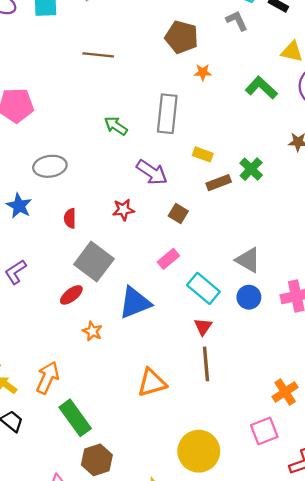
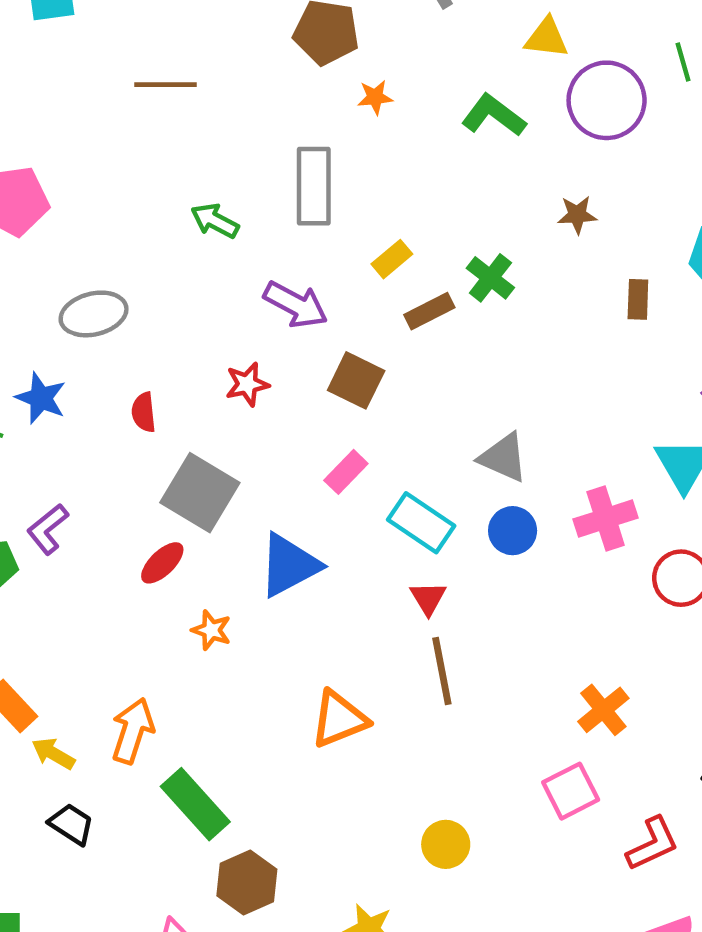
yellow rectangle: (203, 154) -> (392, 259), turned -54
brown square: (178, 214) -> (356, 380), size x1.4
yellow circle: (199, 451) -> (446, 844), size x0.6

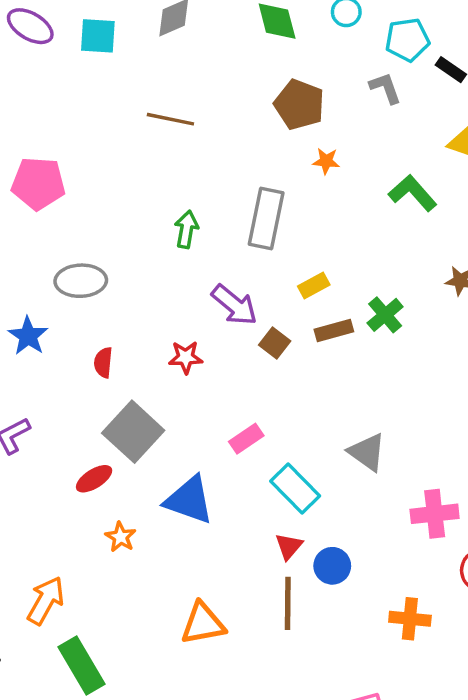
green arrow: (215, 221) -> (186, 229), turned 60
brown square: (356, 380) -> (275, 343), moved, size x0.7
blue circle: (513, 531) -> (332, 566), moved
blue triangle: (289, 565) -> (189, 500), turned 36
orange cross: (603, 710) -> (410, 619), moved, turned 33

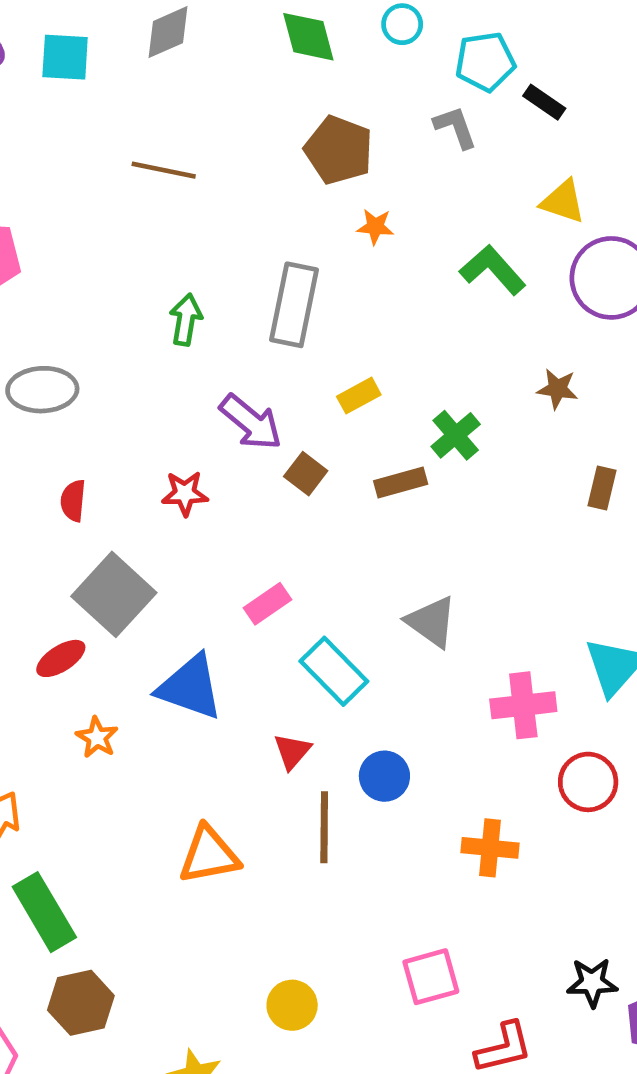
brown rectangle: (334, 330) -> (401, 483), moved
red triangle: (289, 546) -> (292, 751), moved

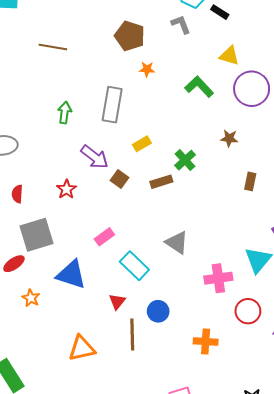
red star: (185, 493) -> (66, 189), turned -30
gray square: (114, 594) -> (36, 235), turned 32

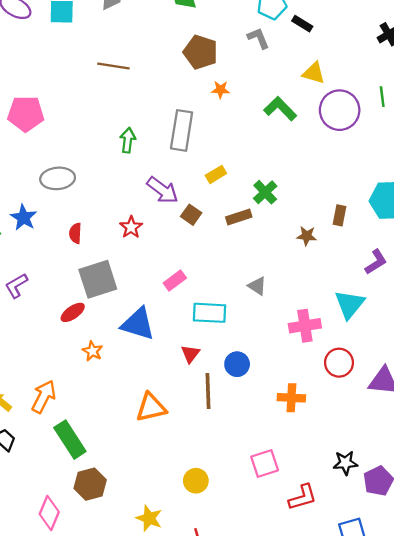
brown star: (229, 138) -> (307, 236), moved
gray triangle: (177, 243) -> (257, 286), size x0.7
cyan rectangle: (134, 266) -> (209, 313), turned -40

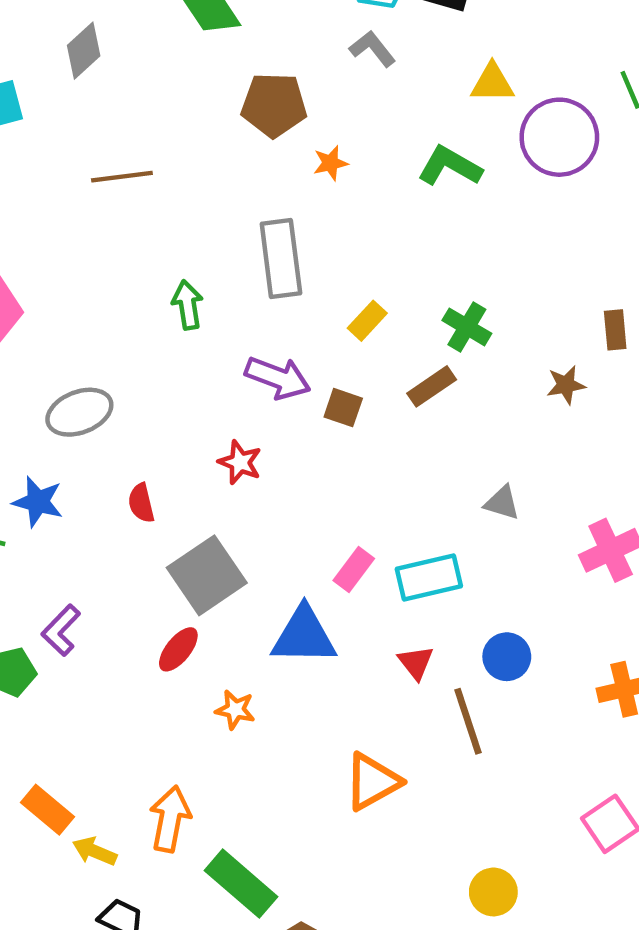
pink rectangle: (175, 281) -> (354, 569), moved

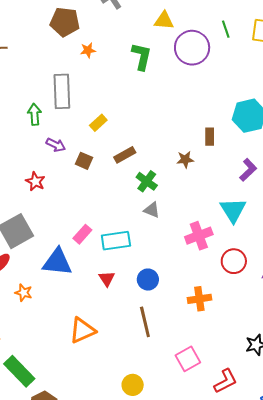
green L-shape: (450, 166) -> (142, 56), turned 68
green arrow: (188, 305) -> (34, 114), moved
green cross: (467, 327) -> (147, 181), moved
purple arrow: (278, 378) -> (56, 145), size x0.7
brown line: (468, 721) -> (145, 322), moved

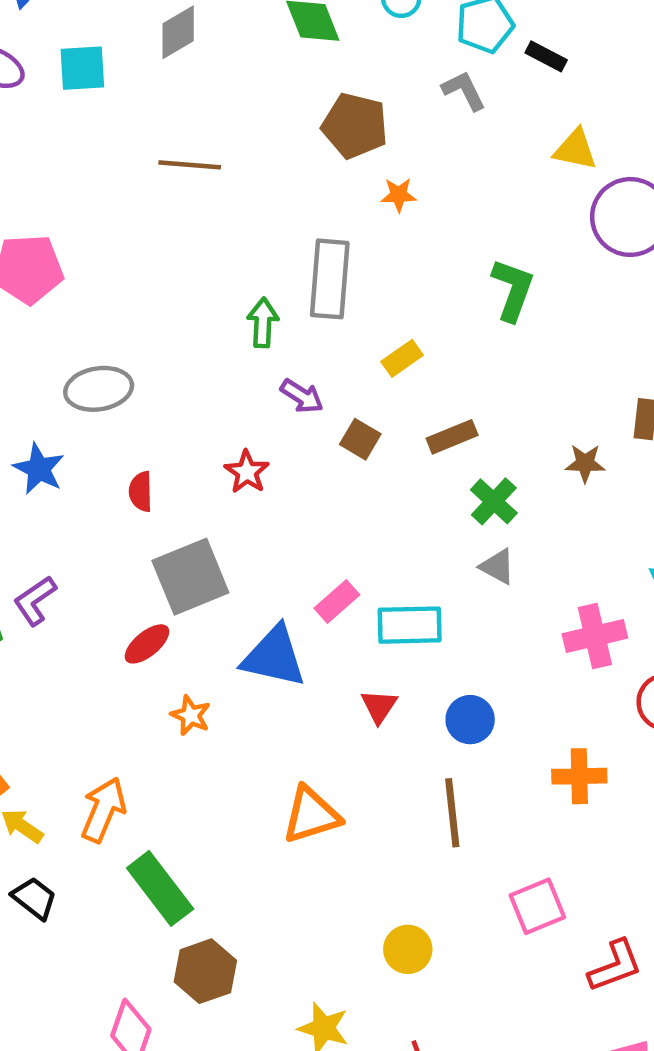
green L-shape: (142, 56) -> (513, 290), moved

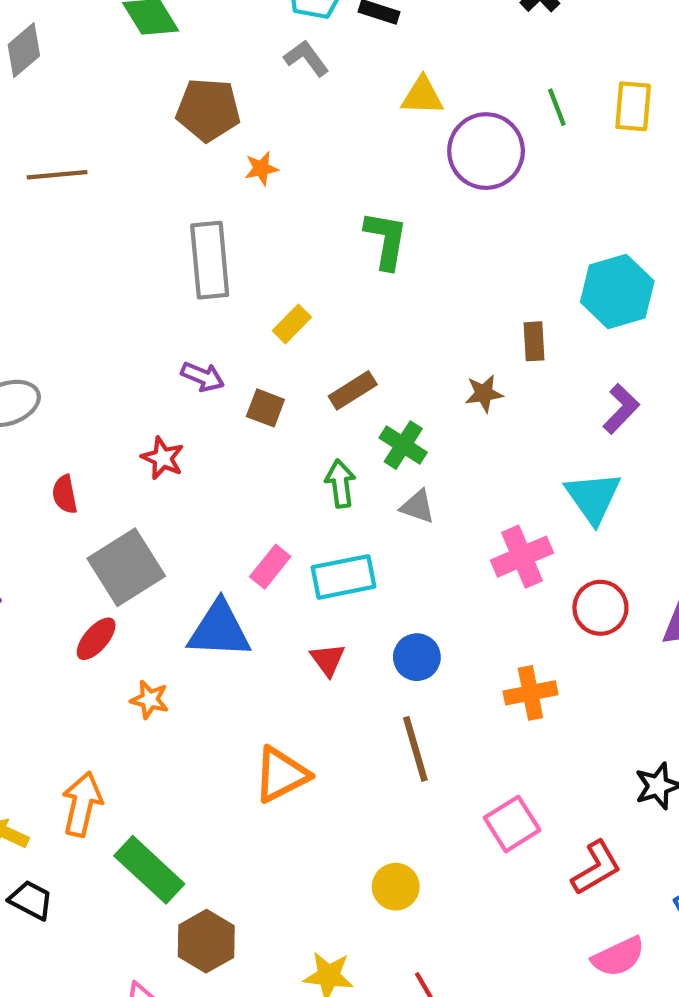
green arrow: (263, 323) -> (340, 484), moved

